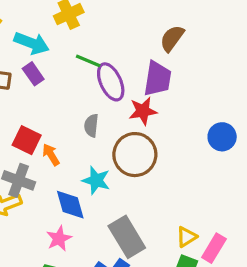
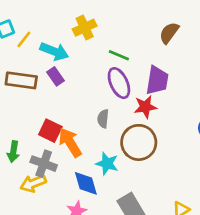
brown semicircle: (172, 38) -> (169, 33), moved
green line: (88, 61) -> (119, 55), moved
orange arrow: (51, 155) -> (70, 142), size x1.6

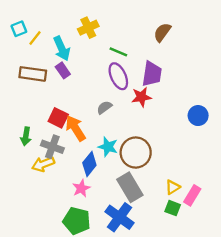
cyan arrow: (54, 51) -> (62, 48), turned 45
gray semicircle: (103, 119) -> (104, 107), turned 49
brown circle: (139, 142) -> (136, 153), moved
blue diamond: (86, 183) -> (89, 164), turned 55

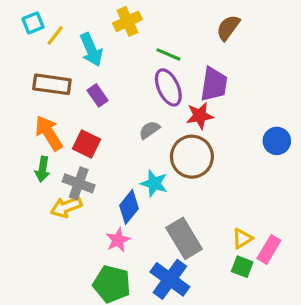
purple rectangle: (63, 70) -> (98, 95), moved
orange arrow: (76, 128) -> (49, 133), moved
brown circle: (136, 153) -> (192, 157), moved

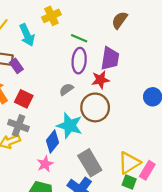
purple ellipse: (168, 87) -> (79, 61), turned 30
purple rectangle: (98, 95) -> (16, 66), moved
cyan star: (154, 183) -> (70, 126), size x1.4
yellow triangle: (242, 238) -> (129, 163), size x1.6

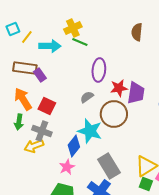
brown semicircle: (120, 20) -> (137, 32), turned -30
cyan arrow: (27, 35) -> (50, 46), turned -65
green line: (79, 38) -> (80, 42), moved
purple trapezoid: (110, 58) -> (136, 93), moved

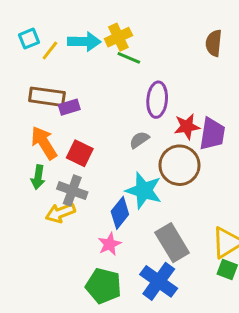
cyan arrow: (50, 46) -> (84, 42), moved
purple rectangle: (40, 75) -> (69, 107), turned -72

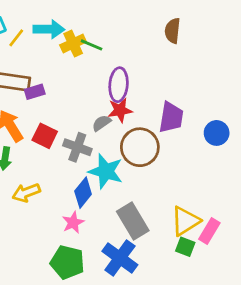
yellow cross: (118, 37) -> (73, 43), moved
red star: (187, 126) -> (120, 110), moved
gray cross: (72, 191) -> (77, 147), moved

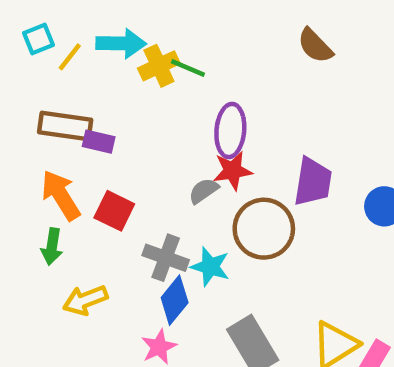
brown semicircle: (173, 31) -> (315, 46), turned -50
purple rectangle: (35, 92) -> (99, 142), turned 30
gray cross: (77, 147) -> (166, 258), moved
cyan star: (106, 171) -> (210, 267), size x0.7

